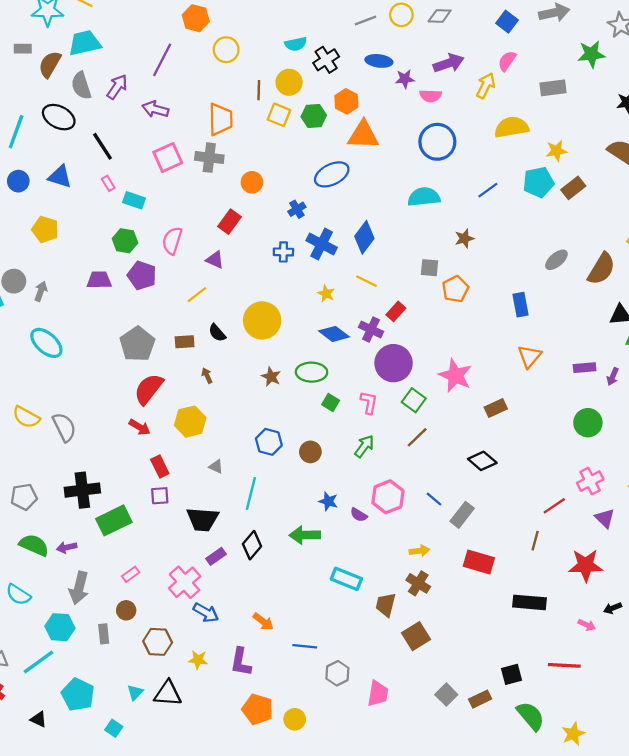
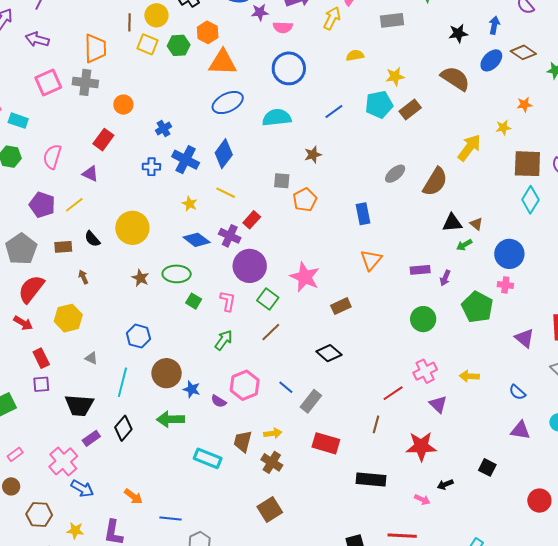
yellow semicircle: (512, 127) -> (355, 55), size x0.6
blue ellipse: (332, 174) -> (228, 103), moved
purple pentagon: (142, 276) -> (42, 205), moved
brown circle: (310, 452) -> (167, 373), moved, size x1.5
brown trapezoid: (386, 605) -> (243, 441), moved

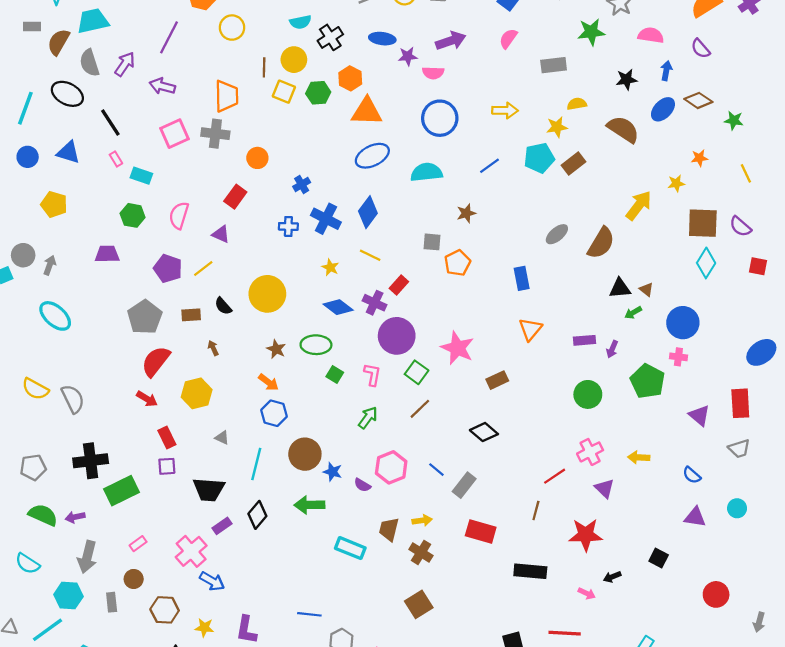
yellow arrow: (332, 18) -> (505, 110), moved, turned 65
yellow semicircle: (355, 55) -> (577, 104), moved
orange arrow: (133, 496) -> (268, 382), moved

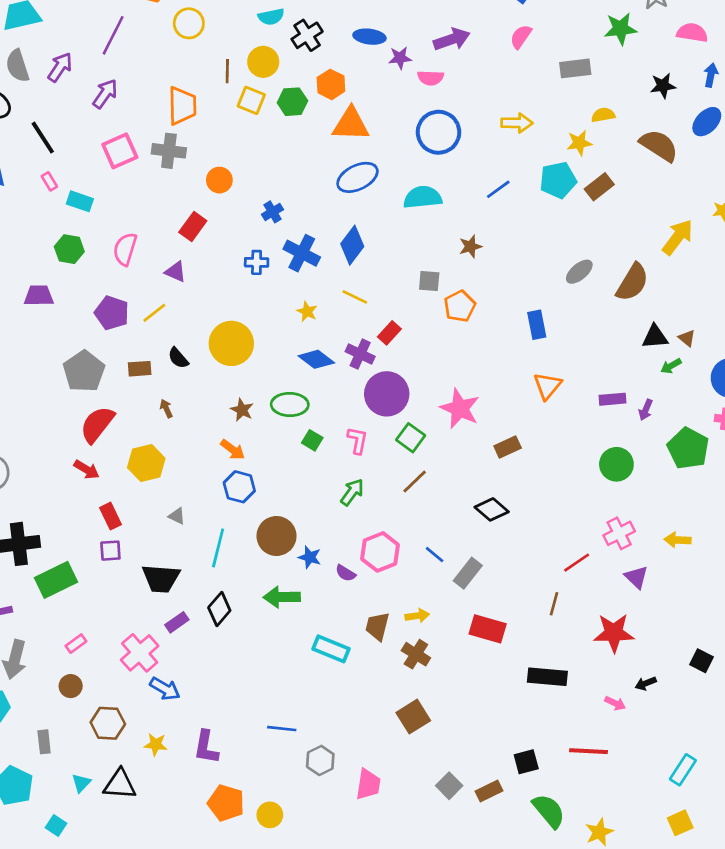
purple arrow: (162, 86) -> (105, 94), turned 110
gray rectangle: (112, 602) -> (44, 742), moved

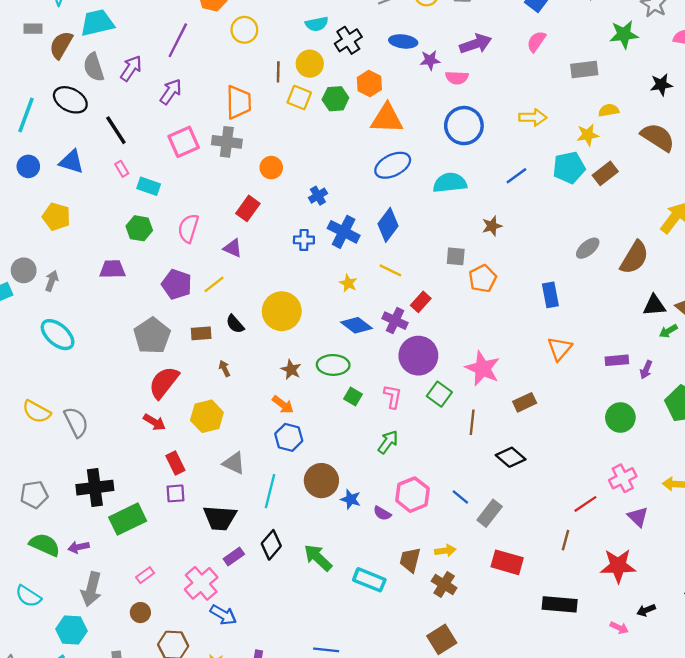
brown line: (415, 482) -> (472, 422), moved, turned -40
gray triangle: (177, 516) -> (234, 463), size x1.5
green arrow: (282, 597) -> (318, 558), moved, turned 44

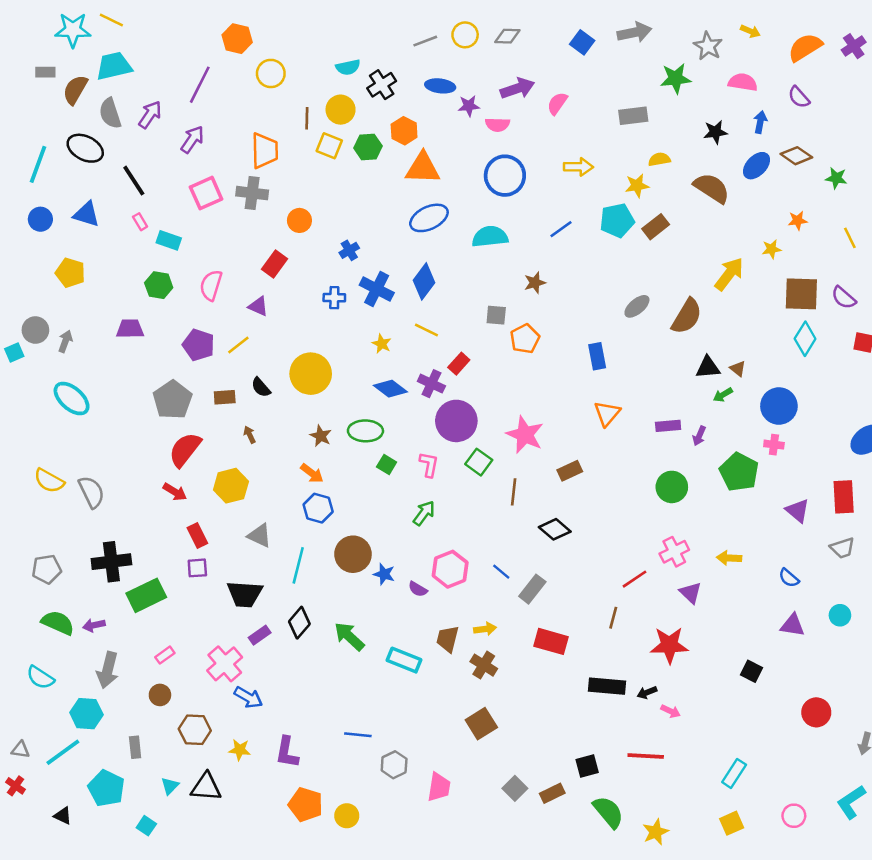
pink semicircle: (536, 41) -> (557, 103), moved
black arrow: (646, 610) -> (647, 692), moved

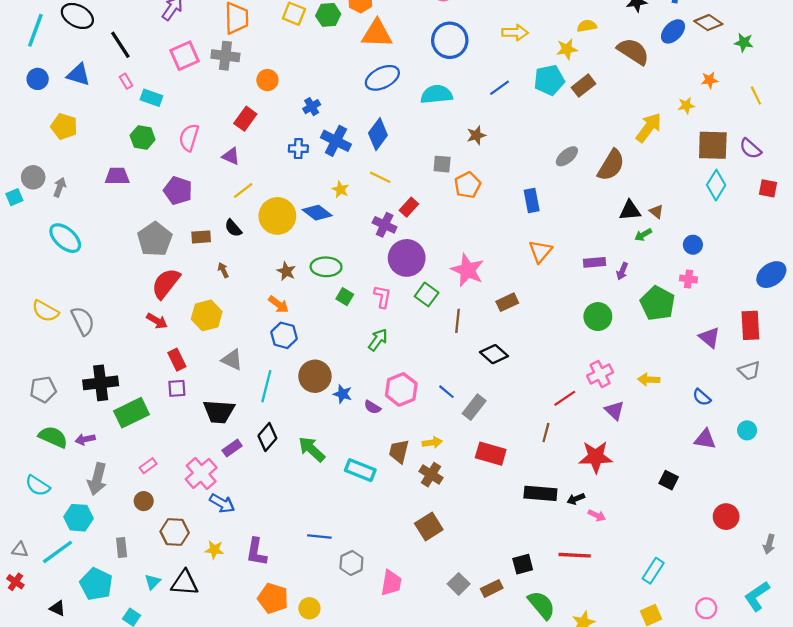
yellow line: (238, 345) -> (243, 191), moved
blue diamond: (390, 389) -> (317, 213), moved
blue circle: (779, 406) -> (693, 245), size x0.6

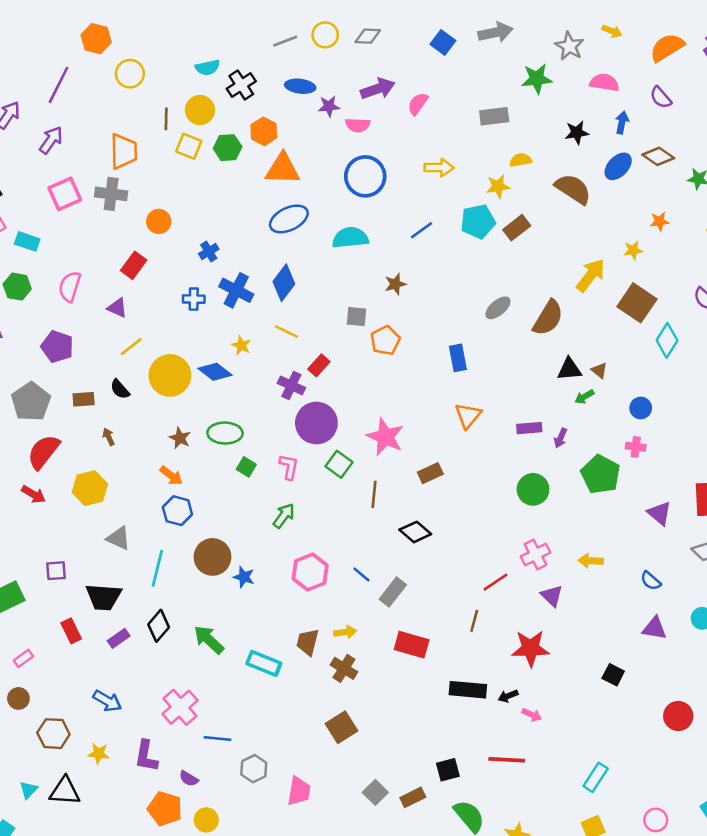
brown square: (713, 145) -> (637, 303), moved, turned 32
red rectangle: (177, 360) -> (71, 631), moved
purple semicircle: (372, 407) -> (189, 779), moved
pink cross: (201, 473) -> (180, 707), moved

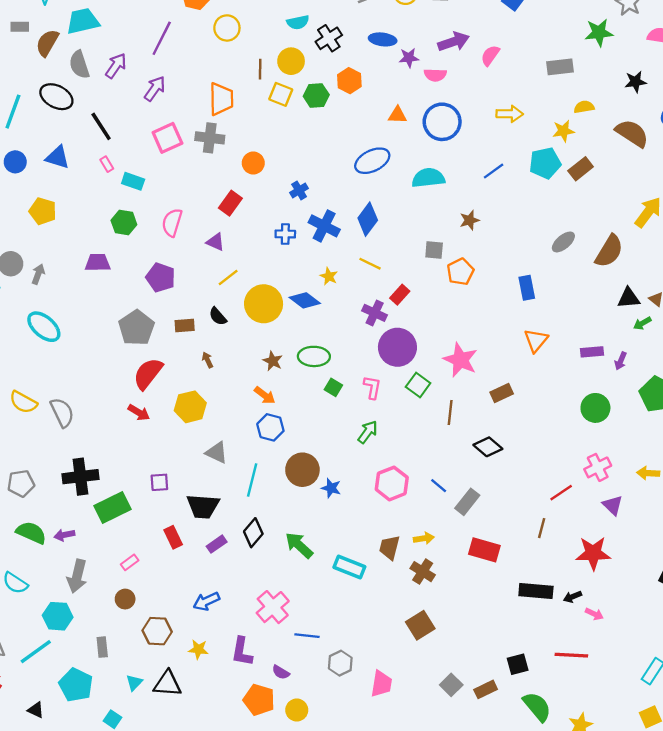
orange triangle: (283, 169) -> (397, 115), moved, size x0.6
blue arrow: (107, 701) -> (206, 601), turned 125

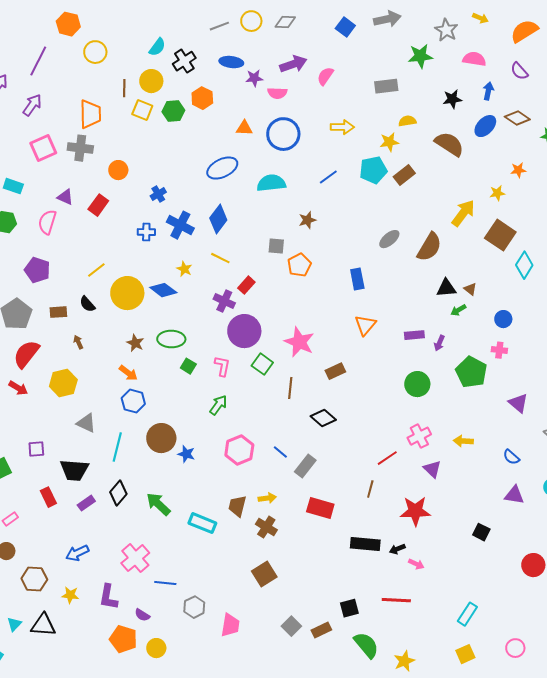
cyan semicircle: (298, 22) -> (157, 47), turned -42
purple triangle: (215, 242) -> (65, 197), moved

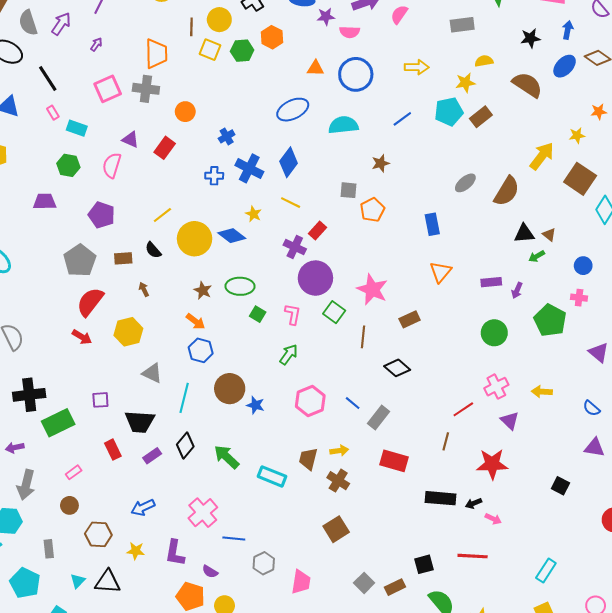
purple arrow: (32, 105) -> (96, 44), size x0.6

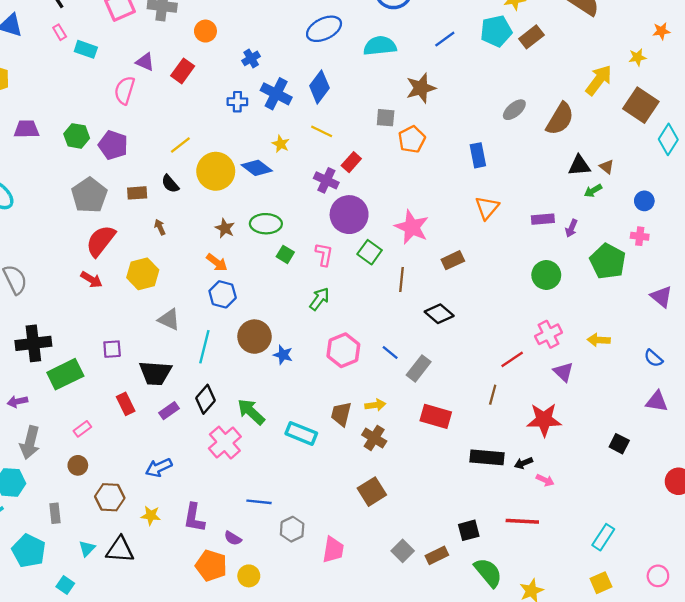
brown star: (381, 163) -> (421, 88), size x1.5
green hexagon: (68, 165) -> (77, 136), moved
purple trapezoid: (45, 202) -> (27, 129), moved
pink cross: (203, 513) -> (225, 443), moved

